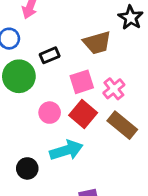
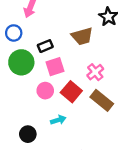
pink square: (82, 82) -> (55, 67), moved
cyan arrow: (66, 150) -> (58, 120), size x0.6

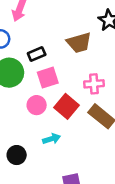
pink cross: (95, 72) -> (94, 84), turned 35

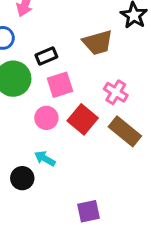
pink cross: (94, 84) -> (116, 92), turned 36
cyan arrow: (52, 139) -> (45, 159), moved, turned -133

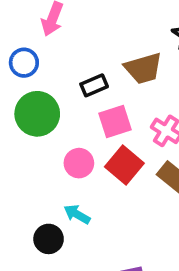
black rectangle: (46, 56) -> (94, 85), moved
pink square: (60, 85) -> (115, 121), moved

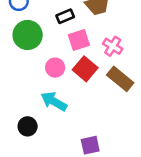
cyan arrow: (77, 214) -> (54, 101), size x1.5
black circle: (49, 239) -> (28, 126), moved

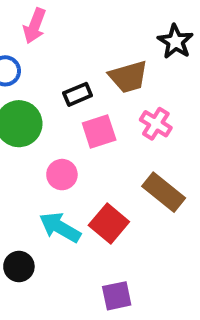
pink cross: (113, 46) -> (156, 124), moved
red square: (85, 69) -> (109, 223), moved

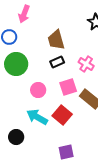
brown trapezoid: (128, 77) -> (56, 40), moved, turned 90
black rectangle: (78, 94) -> (57, 62), moved
pink square: (99, 132) -> (68, 87), moved

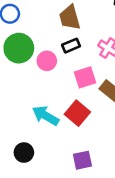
pink circle: (38, 90) -> (47, 61), moved
black circle: (16, 137) -> (24, 153), moved

